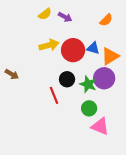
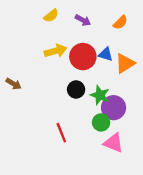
purple arrow: (65, 17) -> (83, 20), moved
purple circle: (104, 78) -> (114, 108), moved
red line: (54, 95) -> (61, 133), moved

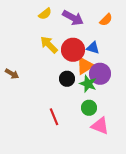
purple arrow: (83, 20) -> (73, 18), size x1.5
yellow arrow: (56, 51) -> (49, 45), turned -120
orange triangle: (125, 63) -> (85, 66), moved
purple circle: (114, 108) -> (100, 74), moved

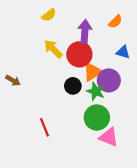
purple arrow: (73, 18) -> (85, 31), moved, turned -115
blue triangle: (93, 48) -> (123, 52), moved
green circle: (89, 108) -> (97, 117), size x1.5
red line: (54, 117) -> (45, 127), moved

